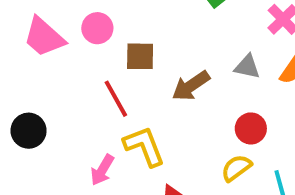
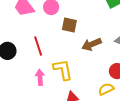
red line: (116, 99) -> (38, 46), moved
pink arrow: (102, 170) -> (40, 77), turned 133

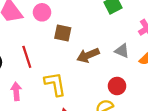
pink arrow: (40, 77) -> (16, 91), moved

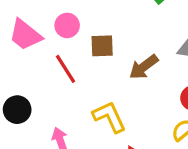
red line: (27, 57) -> (66, 69), moved

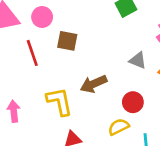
brown arrow: (144, 67) -> (94, 84), moved

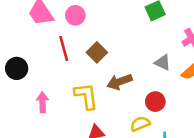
brown square: (67, 41) -> (97, 52), moved, turned 30

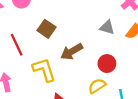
red line: (64, 49) -> (17, 45), moved

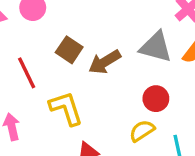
gray triangle: (107, 27) -> (156, 47), size x1.5
brown arrow: (72, 52) -> (105, 62), moved

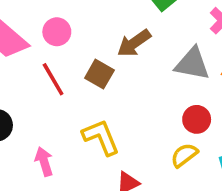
brown arrow: (105, 62) -> (134, 43), moved
red line: (27, 73) -> (53, 79), moved

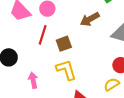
brown square: (99, 74) -> (64, 44), moved, turned 35
red line: (53, 79) -> (43, 35), turned 42

